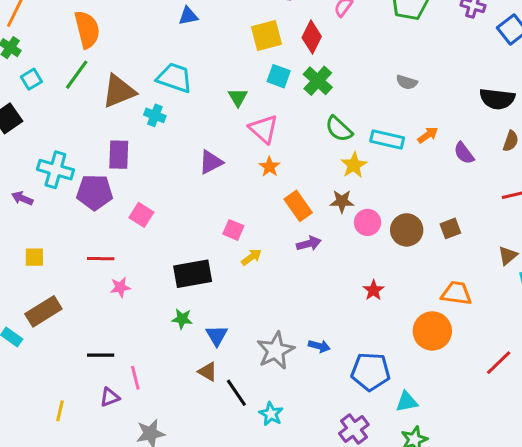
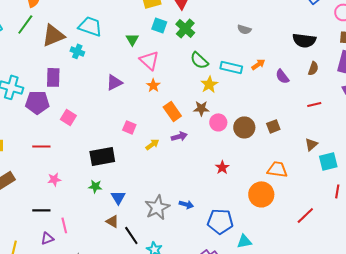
yellow arrow: (251, 257) -> (152, 144), moved
pink star: (120, 287) -> (54, 179), moved

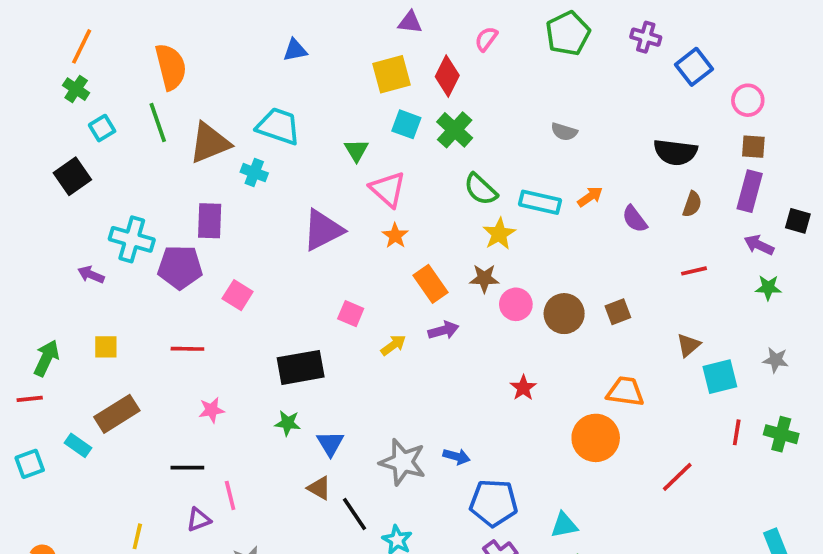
green line: (25, 24) -> (158, 122), turned -55
purple triangle: (114, 82) -> (323, 230), size x1.4
gray star: (157, 207) -> (403, 462), turned -30
blue pentagon: (220, 221) -> (494, 503), moved

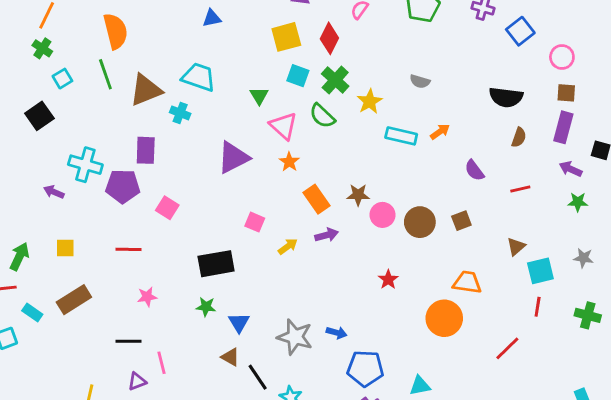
green semicircle: (481, 189) -> (322, 116), moved
purple semicircle: (635, 219) -> (474, 170), moved
yellow star: (499, 234) -> (370, 102), moved
red line: (737, 432) -> (538, 307), moved
cyan rectangle: (78, 445) -> (32, 313), moved

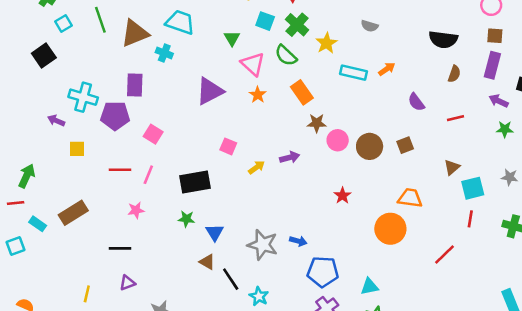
orange rectangle: (316, 199) -> (302, 92), moved
yellow square: (65, 248) -> (77, 149), moved
pink line: (161, 363) -> (148, 175), moved, turned 36

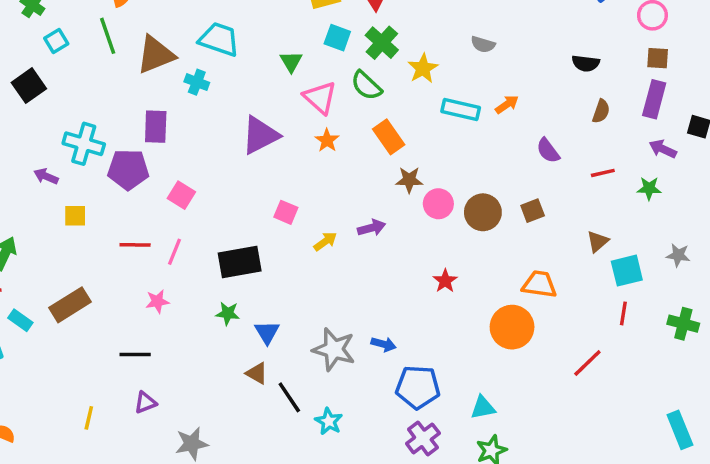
black semicircle: (443, 39) -> (586, 63), size x0.7
green star: (505, 129) -> (649, 188), moved

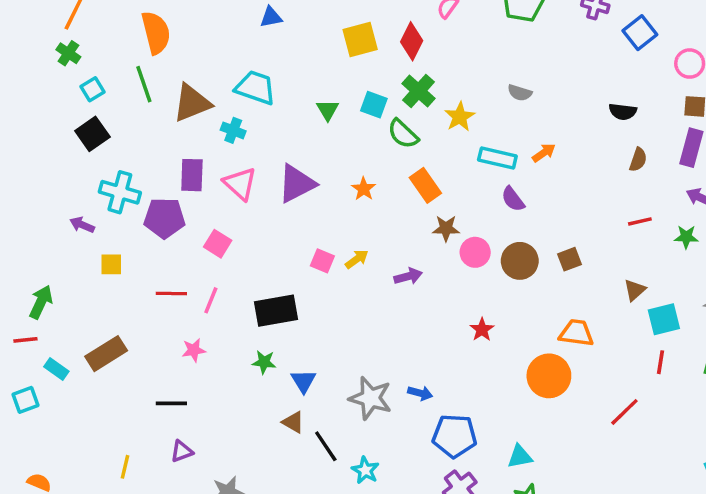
cyan square: (337, 38) -> (374, 105), moved
black square: (29, 86) -> (92, 134), moved
pink triangle: (320, 98) -> (240, 184), moved
purple semicircle: (548, 151) -> (513, 199), moved
yellow arrow: (325, 241) -> (357, 259), moved

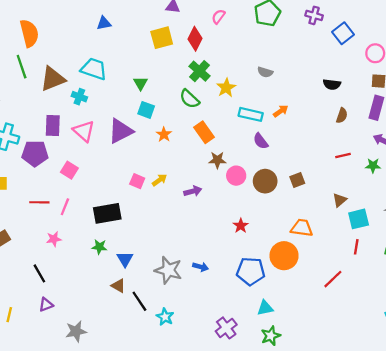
cyan square: (374, 105) -> (146, 110), moved
black line: (171, 403) -> (39, 273), turned 60
blue pentagon: (455, 436) -> (251, 271), moved

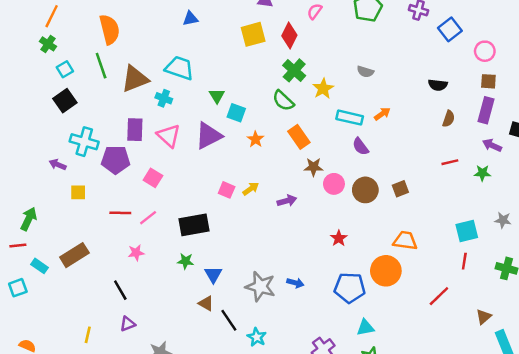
green triangle: (141, 83) -> (217, 96), moved
brown triangle: (340, 200) -> (484, 317), moved
pink line: (65, 207) -> (148, 218), turned 30

